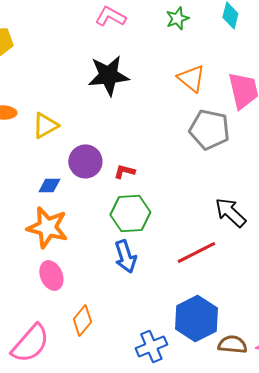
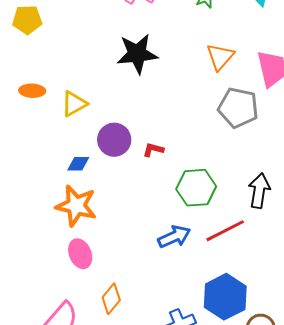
orange triangle: (191, 78) -> (220, 57), turned 32
black arrow: (230, 212) -> (259, 191), turned 56
green hexagon: (130, 213) -> (196, 188), moved
blue arrow: (125, 256) -> (174, 237), moved, turned -96

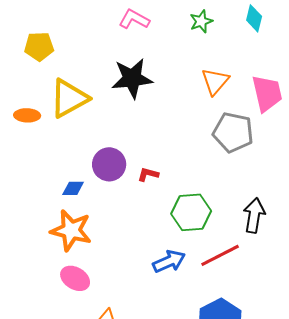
yellow pentagon: (27, 20) -> (39, 46), moved
yellow triangle: (74, 104) -> (69, 98), moved, size x1.5
pink ellipse: (80, 254) -> (75, 278), turned -36

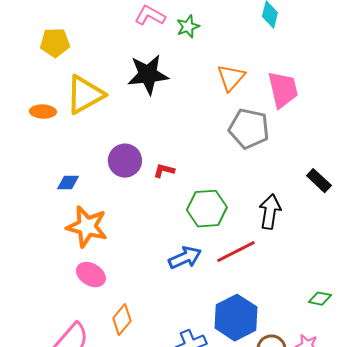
green star: (201, 21) -> (188, 27), moved
blue diamond: (73, 188) -> (68, 183), moved

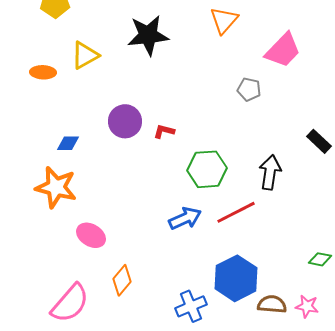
orange triangle: (231, 78) -> (224, 20), moved
pink trapezoid: (283, 90) -> (283, 50), turned 57
yellow triangle: (85, 95) -> (85, 55), size x0.7
gray pentagon: (249, 129) -> (249, 89), size x0.6
orange star: (87, 227) -> (56, 187), moved

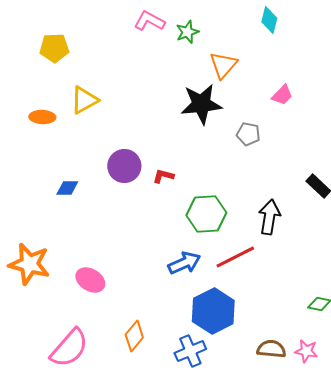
black star: (148, 35) -> (201, 104), moved
pink trapezoid: (283, 50) -> (282, 95), size x0.6
orange star: (56, 187) -> (29, 264), moved
blue hexagon: (236, 278) -> (213, 311), moved
orange diamond: (122, 280) -> (134, 336), moved

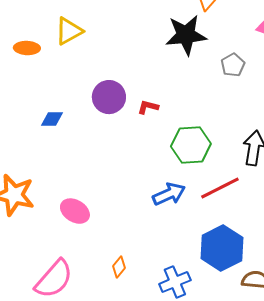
gray pentagon: (248, 134) -> (233, 65), turned 30
blue hexagon: (213, 311) -> (222, 248), moved
orange diamond: (134, 336) -> (119, 267), size x0.7

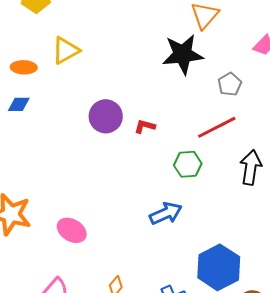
blue diamond: (52, 119) -> (19, 104), moved
green hexagon: (191, 145) -> (188, 164), size x0.7
red line: (220, 188) -> (217, 127), moved

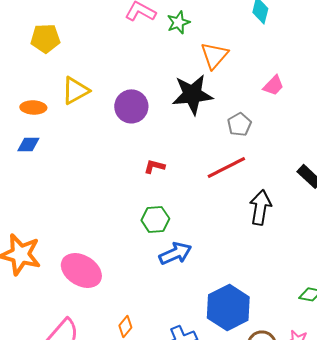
purple circle: (106, 116) -> (131, 106), moved
green hexagon: (188, 164) -> (155, 219), moved
pink ellipse: (72, 230) -> (81, 270), size x1.4

